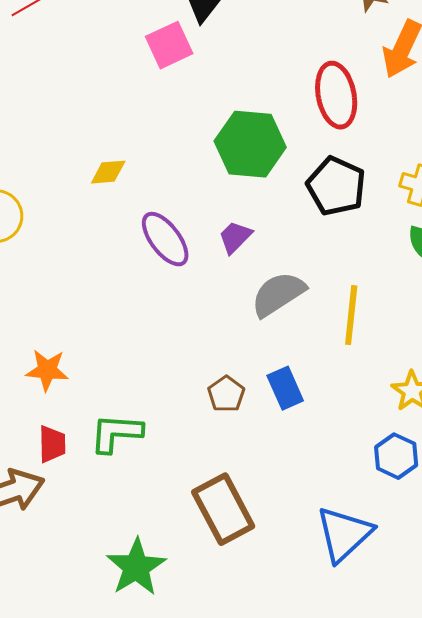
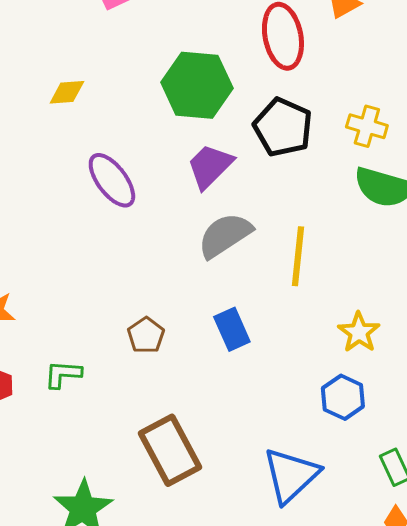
yellow diamond: (108, 172) -> (67, 92), moved
purple trapezoid: (235, 237) -> (210, 166), moved, size x1.4
brown pentagon: (226, 394) -> (146, 335), moved
green L-shape: (116, 433) -> (63, 374), size x0.7

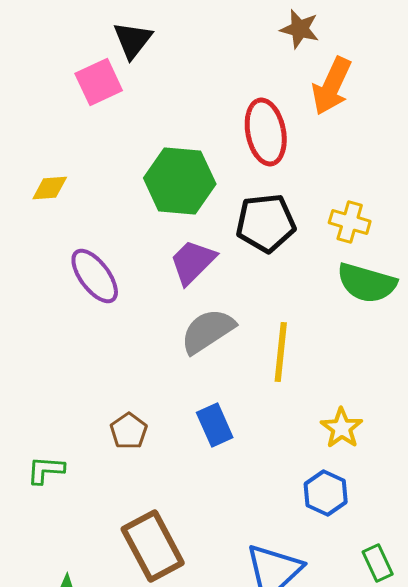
black pentagon: (283, 127) -> (266, 223), turned -30

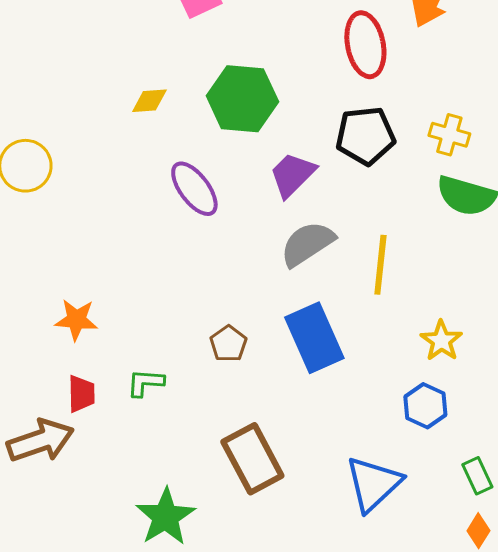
green hexagon: (180, 181) -> (242, 99), moved
blue rectangle: (215, 425) -> (314, 338), size x1.6

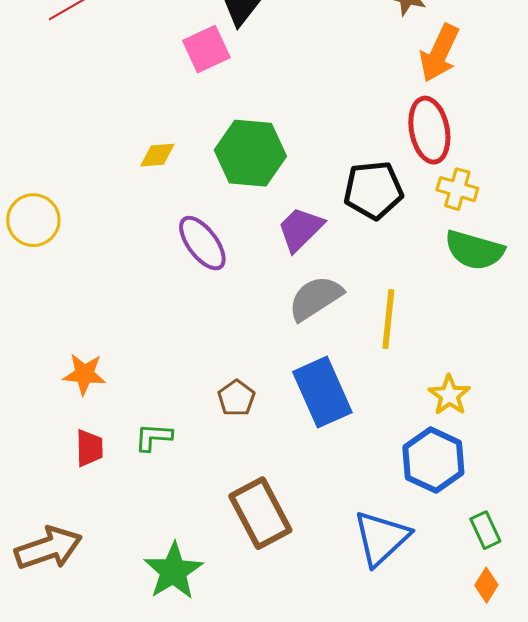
red ellipse: (365, 45) -> (429, 130), moved
blue hexagon: (425, 406) -> (433, 460), size x1.4
brown arrow: (40, 441) -> (48, 548), moved

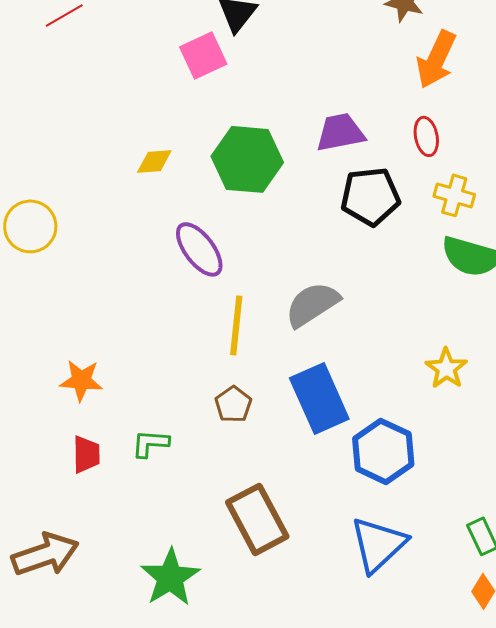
red ellipse: (429, 130) -> (426, 136), size x0.6
purple trapezoid: (300, 229) -> (340, 132), moved, turned 34
yellow line: (388, 319) -> (236, 325), moved
yellow star: (449, 395) -> (446, 368), moved
blue hexagon: (433, 460) -> (383, 451), moved

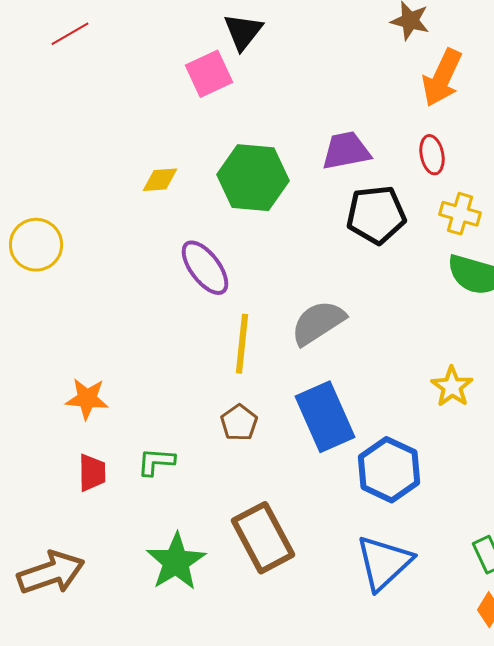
green star: (170, 577) -> (176, 562), moved

